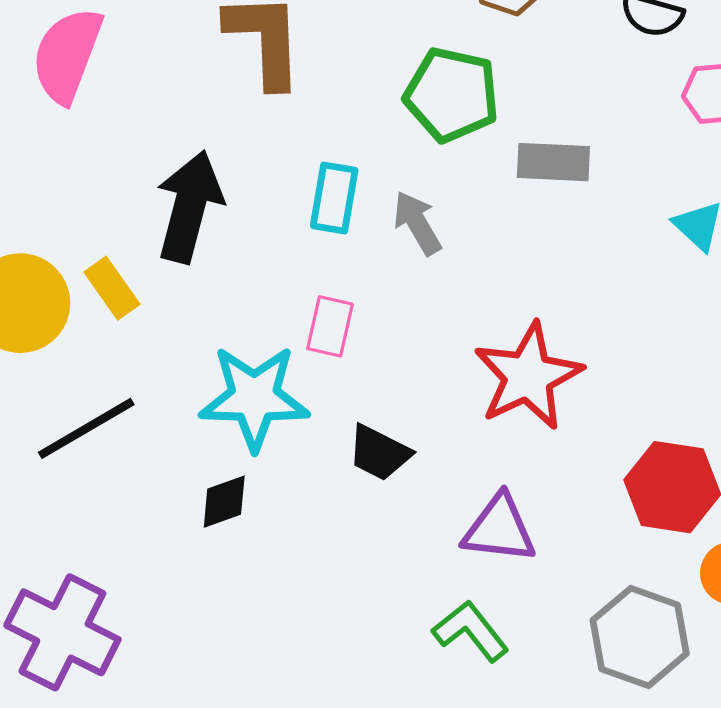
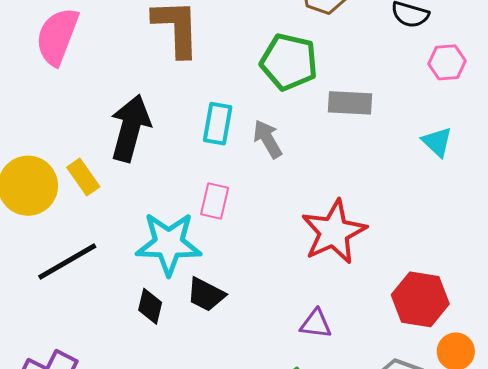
black trapezoid: (379, 453) -> (206, 294), moved
black diamond: (224, 502) -> (150, 306), turned -57
purple triangle: (499, 529) -> (316, 324), size x0.7

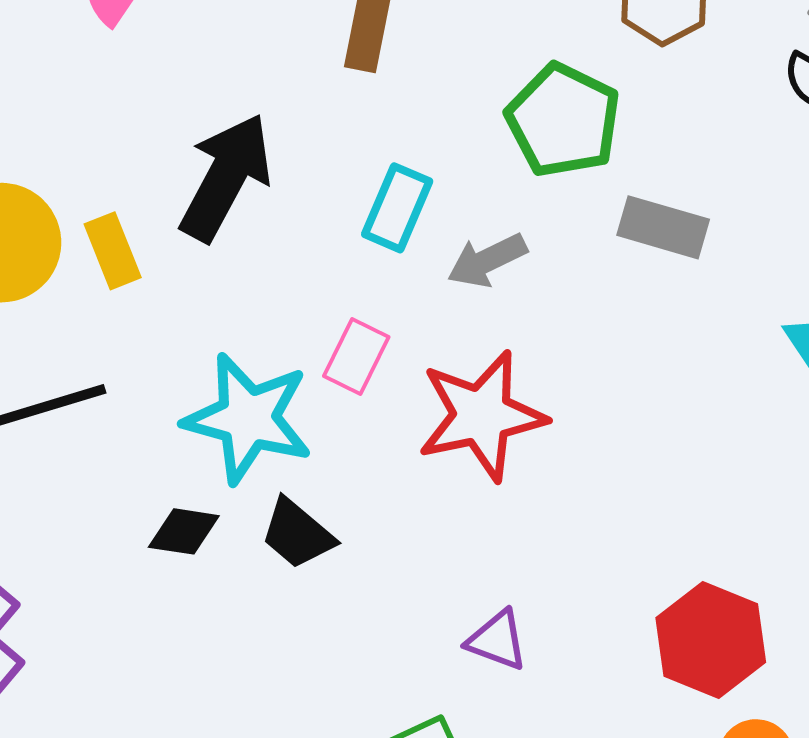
gray arrow: (268, 139) -> (487, 260), turned -99
red star: (334, 232) -> (482, 416), moved
black diamond: (150, 306) -> (184, 531), turned 72

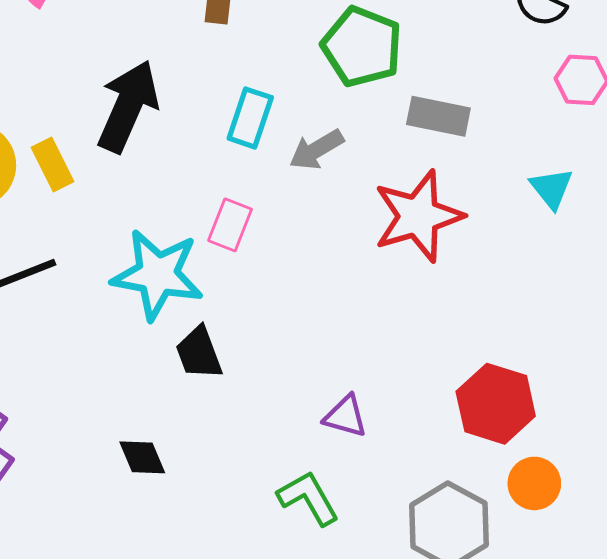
red star: (482, 416) -> (418, 216), moved
black diamond: (184, 531) -> (142, 457), moved, turned 63
black trapezoid: (297, 534) -> (199, 353), turned 34

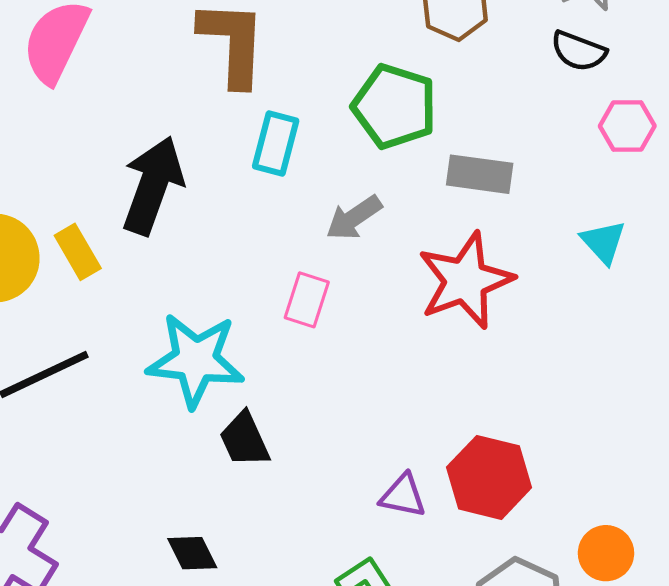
cyan rectangle: (250, 118) -> (276, 144), moved
pink rectangle: (230, 225) -> (307, 300), moved
red hexagon: (496, 404) -> (489, 477), moved

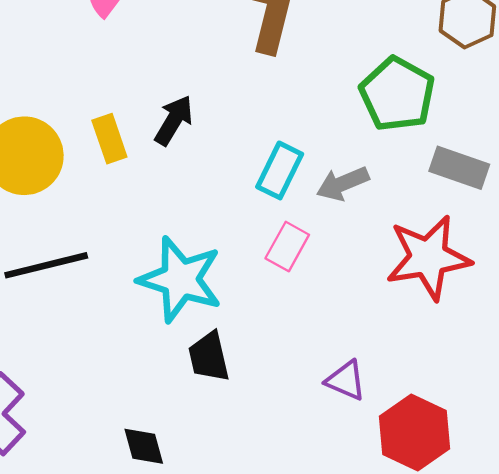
cyan rectangle: (276, 144) -> (280, 170), moved
black arrow: (153, 185) -> (174, 120), size x0.6
yellow rectangle: (78, 252) -> (109, 139), moved
purple triangle: (403, 496) -> (346, 380), moved

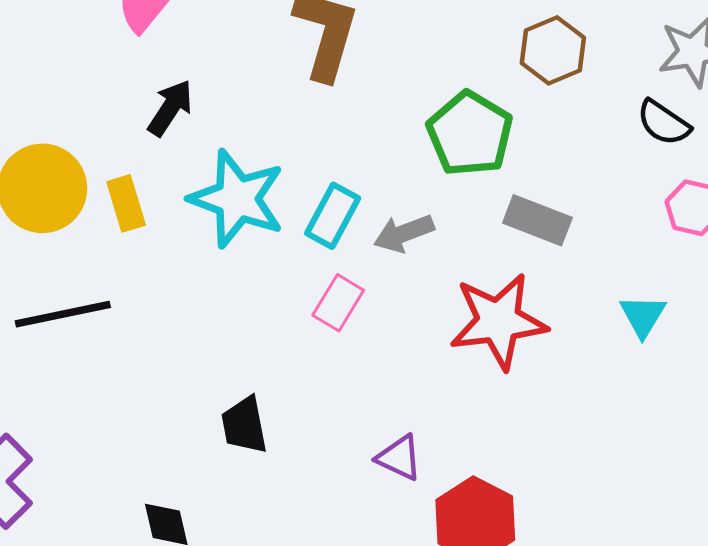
black arrow: (174, 120) -> (170, 108), moved
yellow rectangle: (109, 139) -> (126, 203), moved
cyan star: (180, 279) -> (237, 199), moved

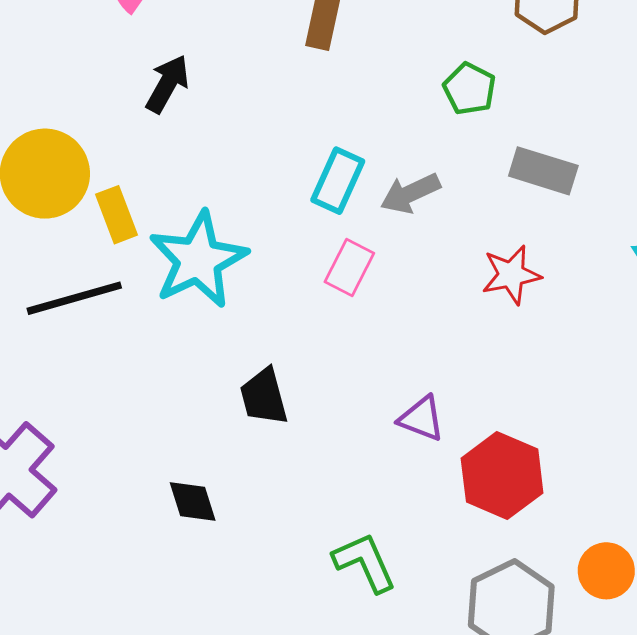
green pentagon: (470, 134) -> (470, 89), size x0.6
cyan star: (237, 199) -> (198, 260), moved, turned 30
yellow rectangle: (126, 203) -> (116, 215), moved
red star: (498, 321) -> (511, 275), size x0.6

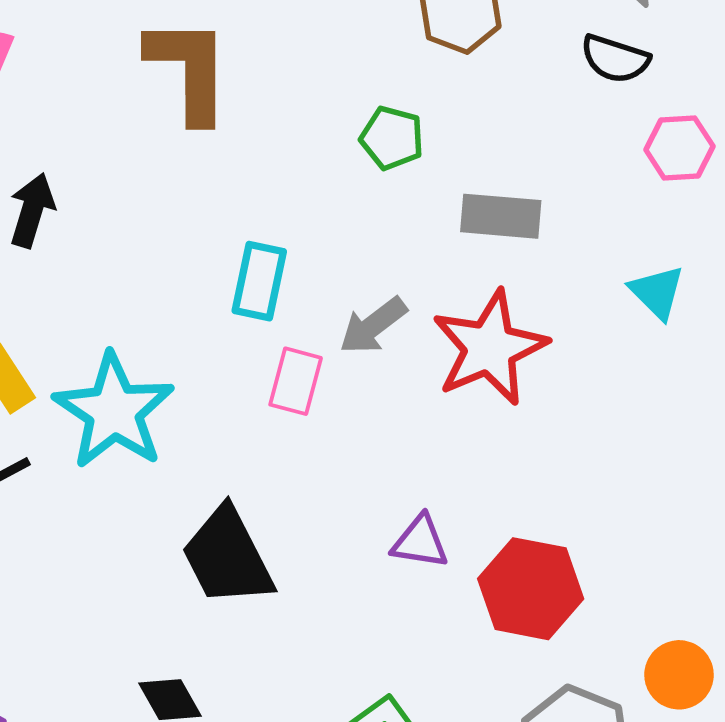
gray arrow: (410, 193) -> (373, 326), moved
red star: (511, 275) -> (490, 348), size x1.6
black trapezoid: (264, 397) -> (227, 557), size x1.5

